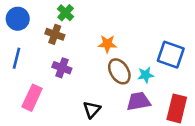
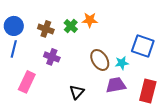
green cross: (66, 13) -> (71, 26), moved
blue circle: (18, 19) -> (14, 26), moved
orange star: (107, 44) -> (90, 20), moved

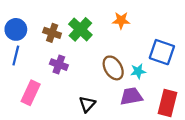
orange star: (90, 20) -> (121, 20), moved
green cross: (71, 26) -> (80, 29), size x1.5

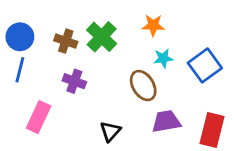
blue square: (162, 52) -> (205, 65), turned 35
cyan star: (138, 71) -> (163, 58), moved

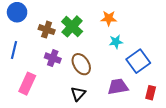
blue circle: (20, 37) -> (17, 12), moved
blue square: (205, 65) -> (138, 61), moved
brown ellipse: (143, 86) -> (81, 64), moved
red rectangle: (212, 130) -> (151, 93), size x0.6

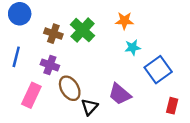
purple cross: (53, 58) -> (50, 65), moved
brown ellipse: (81, 64) -> (70, 88), moved
purple trapezoid: (118, 87) -> (120, 94), moved, turned -130

